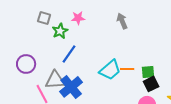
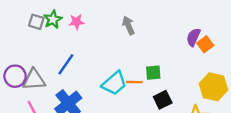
green star: (60, 31) -> (53, 19), moved
green square: (148, 72) -> (153, 73), moved
gray triangle: (55, 80) -> (34, 80), moved

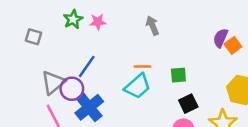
gray square: (36, 22) -> (33, 37), moved
purple circle: (15, 76) -> (72, 89), moved
gray triangle: (34, 80) -> (53, 83), turned -35
orange line: (134, 82) -> (142, 66), moved

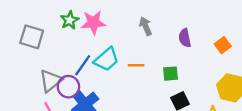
pink star: (98, 22) -> (93, 23), size x1.5
gray square: (33, 37) -> (32, 37), size x1.5
purple semicircle: (221, 38) -> (185, 38), moved, turned -36
cyan trapezoid: (138, 86) -> (106, 59), moved

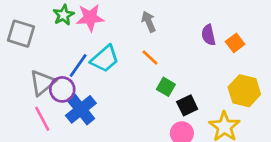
purple semicircle: (185, 38) -> (208, 35), moved
orange line: (136, 65) -> (150, 58), moved, turned 42
green square: (171, 74) -> (166, 87), moved, turned 35

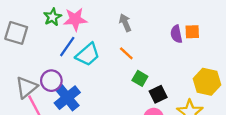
orange square: (235, 43) -> (192, 32), moved, turned 35
blue line: (78, 65) -> (67, 47), moved
gray triangle: (42, 83) -> (26, 87), moved

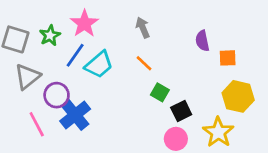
green star: (53, 17) -> (50, 35), moved
pink star: (75, 19) -> (84, 24), turned -30
orange square: (192, 32) -> (228, 58), moved
gray triangle: (26, 87) -> (27, 77), moved

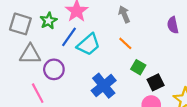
gray triangle: (27, 77) -> (30, 54), turned 40
blue cross: (75, 115) -> (104, 86), moved

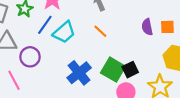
purple semicircle: (173, 25) -> (147, 27), moved
green square: (138, 67) -> (113, 70), moved, size x1.6

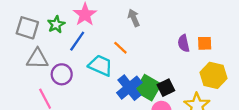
orange line: (100, 31) -> (120, 48), moved
cyan trapezoid: (64, 32) -> (100, 65), moved, turned -115
blue cross: (79, 73) -> (129, 88), moved

